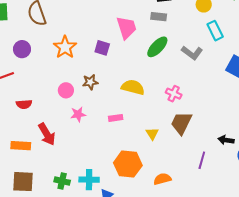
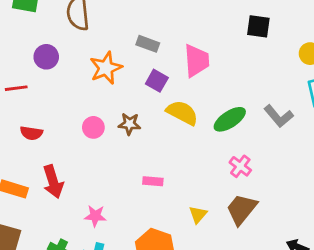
gray rectangle: (159, 17) -> (148, 44), moved
green ellipse: (157, 47) -> (230, 119), moved
yellow semicircle: (133, 87) -> (182, 113), moved
pink star: (78, 114) -> (95, 216), moved

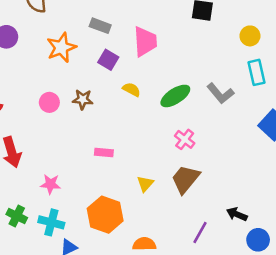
yellow semicircle: (182, 113) -> (132, 89), size x0.6

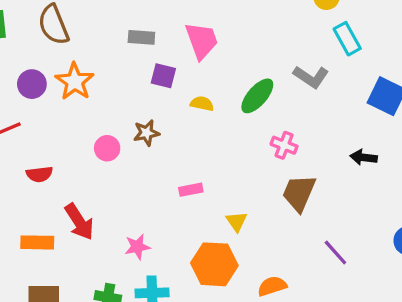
orange star: (61, 48) -> (75, 81), moved
yellow triangle: (145, 184) -> (237, 221), moved
black arrow: (237, 214) -> (364, 157), moved
purple line: (200, 233) -> (335, 252), turned -55

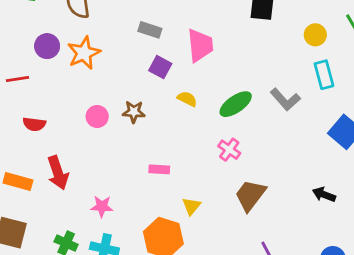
pink cross: (284, 145) -> (229, 150), moved
black arrow: (364, 157) -> (324, 195), moved

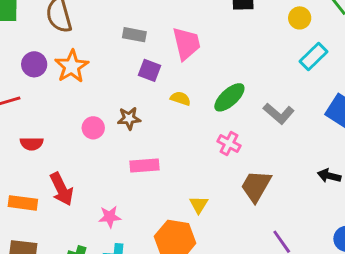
cyan rectangle: (324, 75) -> (313, 57), turned 68
gray L-shape: (285, 99) -> (279, 114), moved
pink rectangle: (159, 169) -> (145, 166), moved, size x1.4

